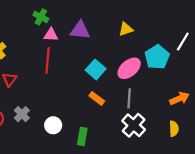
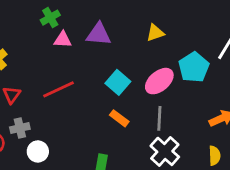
green cross: (41, 17) -> (50, 18), turned 32
red line: (48, 60) -> (59, 89), moved, turned 60
gray cross: (22, 114) -> (20, 128), moved, turned 32
white circle: (53, 125) -> (38, 151), moved

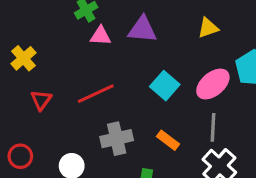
orange rectangle: (119, 118) -> (168, 140), moved
gray cross: (20, 128) -> (117, 139), moved, size x1.4

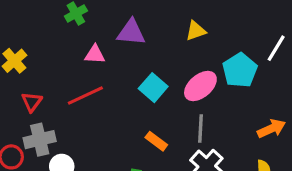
pink triangle: (101, 36) -> (95, 54), moved
gray cross: (117, 139) -> (40, 140), moved

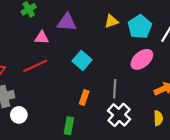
cyan pentagon: (240, 70) -> (140, 27), moved
pink ellipse: (200, 86) -> (142, 59), moved
orange rectangle: (156, 141) -> (84, 97), turned 72

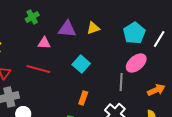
yellow triangle: (111, 21) -> (93, 28), moved
red line: (35, 66) -> (38, 69), turned 40
gray line: (115, 89) -> (121, 82), moved

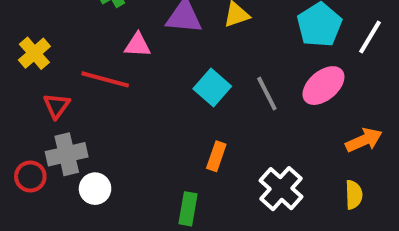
red line: (38, 69) -> (105, 79), moved
gray line: (121, 82) -> (267, 94), moved, turned -30

